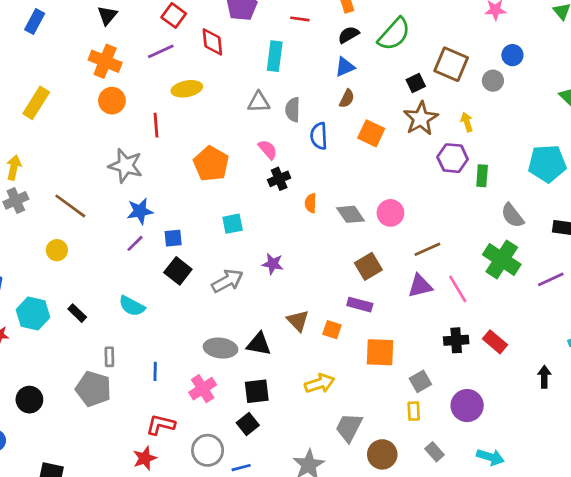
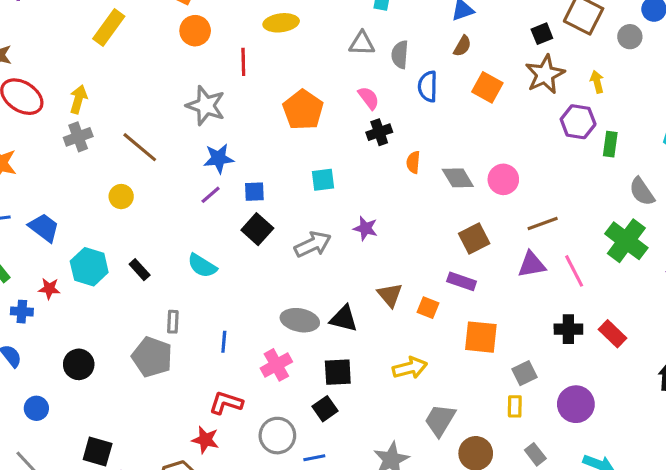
red star: (145, 458) -> (205, 440), turned 30

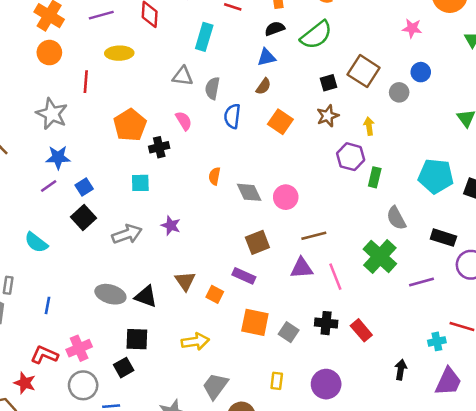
brown star: (545, 74) -> (328, 116), size x0.7
black cross: (379, 132) -> (159, 147), moved
blue square: (254, 192) -> (84, 187), turned -36
pink cross: (276, 365) -> (79, 348), moved
gray square: (525, 373) -> (289, 332), moved, turned -36

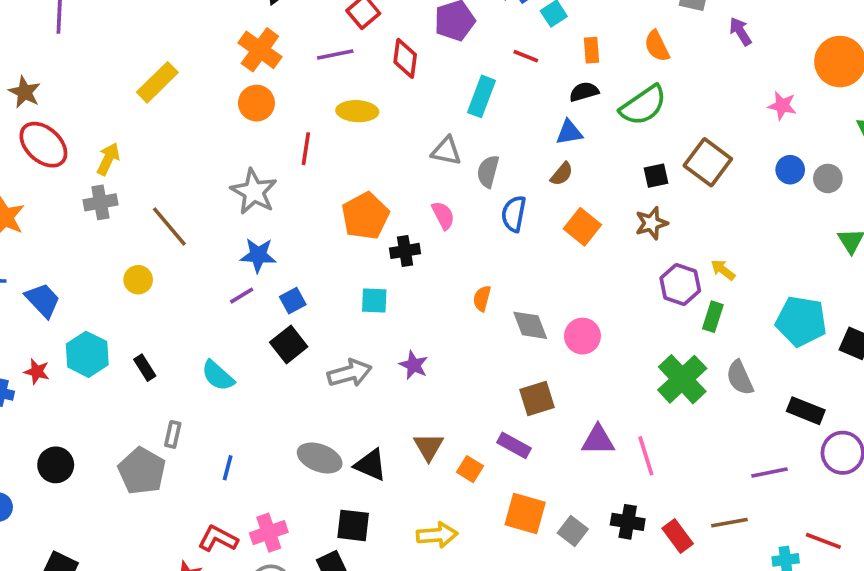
gray circle: (399, 92) -> (828, 178), moved
yellow arrow: (369, 126) -> (723, 270), moved, turned -48
brown line: (314, 236) -> (729, 523), moved
green cross: (380, 256) -> (682, 379), moved

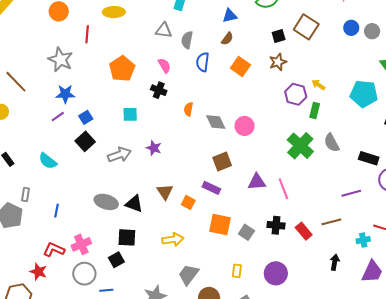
black cross: (405, 251) -> (159, 90), moved, turned 35
cyan pentagon: (801, 321) -> (364, 94), moved

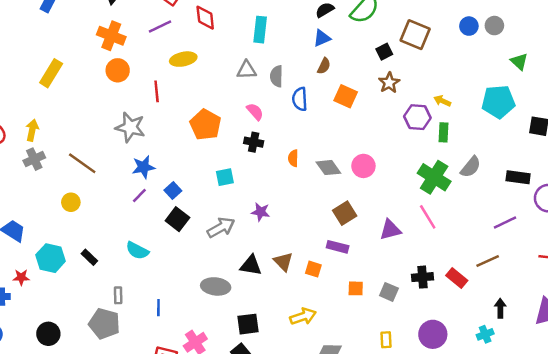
gray semicircle: (332, 143) -> (471, 167), turned -102
pink line: (283, 189) -> (428, 217), moved
black triangle: (134, 204) -> (251, 265), moved
orange square: (220, 225) -> (356, 288), size x0.6
cyan cross: (363, 240) -> (485, 334), moved

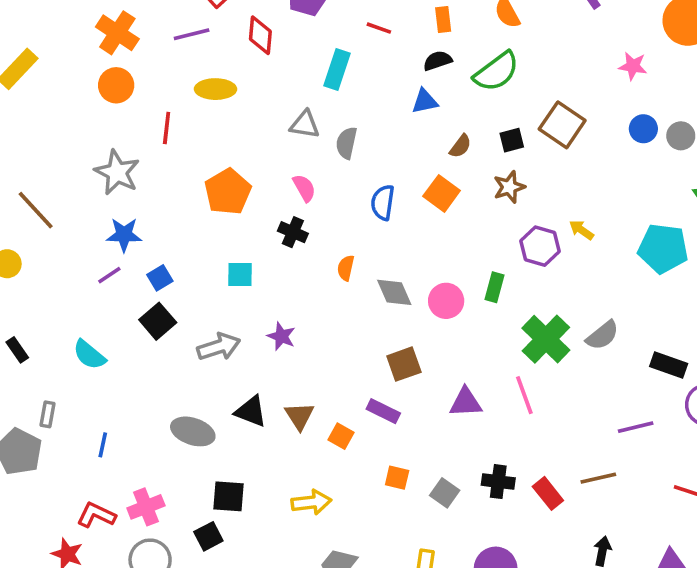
brown semicircle: (324, 66) -> (460, 146), moved
blue semicircle: (300, 99) -> (383, 202), moved
green rectangle: (444, 132) -> (494, 287), moved

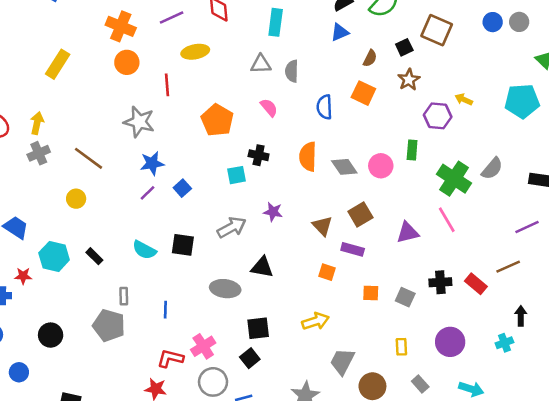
black cross: (293, 232) -> (259, 155), moved
orange semicircle: (346, 268) -> (308, 157), size x1.6
black square: (158, 321) -> (183, 245), moved, turned -30
brown triangle: (299, 416) -> (322, 226), moved

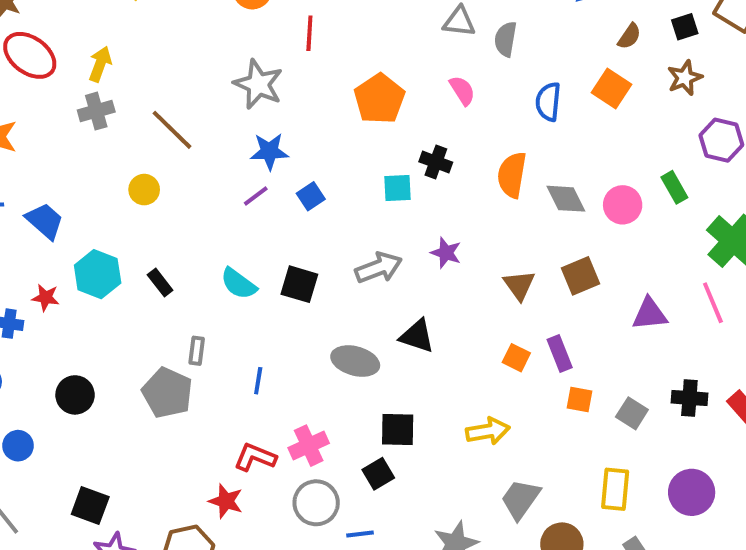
green rectangle: (412, 150) -> (674, 187), turned -42
purple rectangle: (353, 249) -> (560, 354), moved, turned 45
yellow rectangle: (401, 347) -> (615, 489), size x1.5

